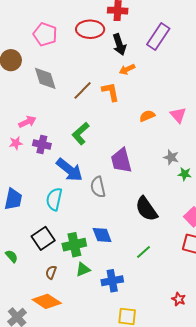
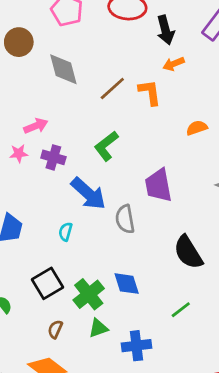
cyan semicircle: (54, 199) -> (65, 232), size x0.6
green cross: (74, 245) -> (89, 294), turned -30

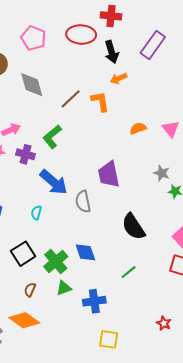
green L-shape: (106, 146) -> (52, 137), moved

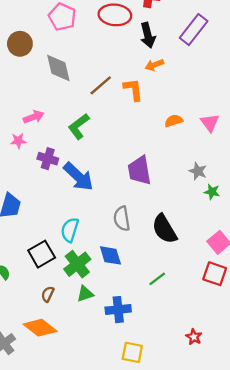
purple cross: (26, 154) -> (48, 159), moved
gray semicircle: (83, 202) -> (122, 219), moved
cyan semicircle: (36, 213) -> (70, 230), moved, size x1.5

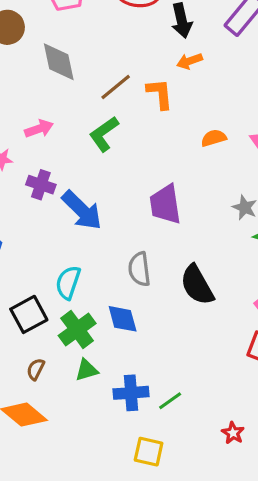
pink arrow: (34, 117) -> (39, 129), moved
green L-shape: (79, 126) -> (104, 134), moved
green line: (157, 279) -> (170, 401), moved

